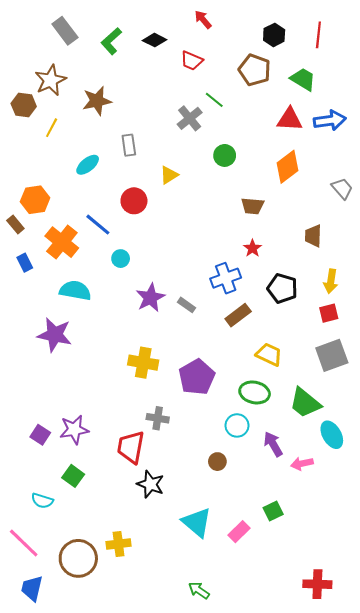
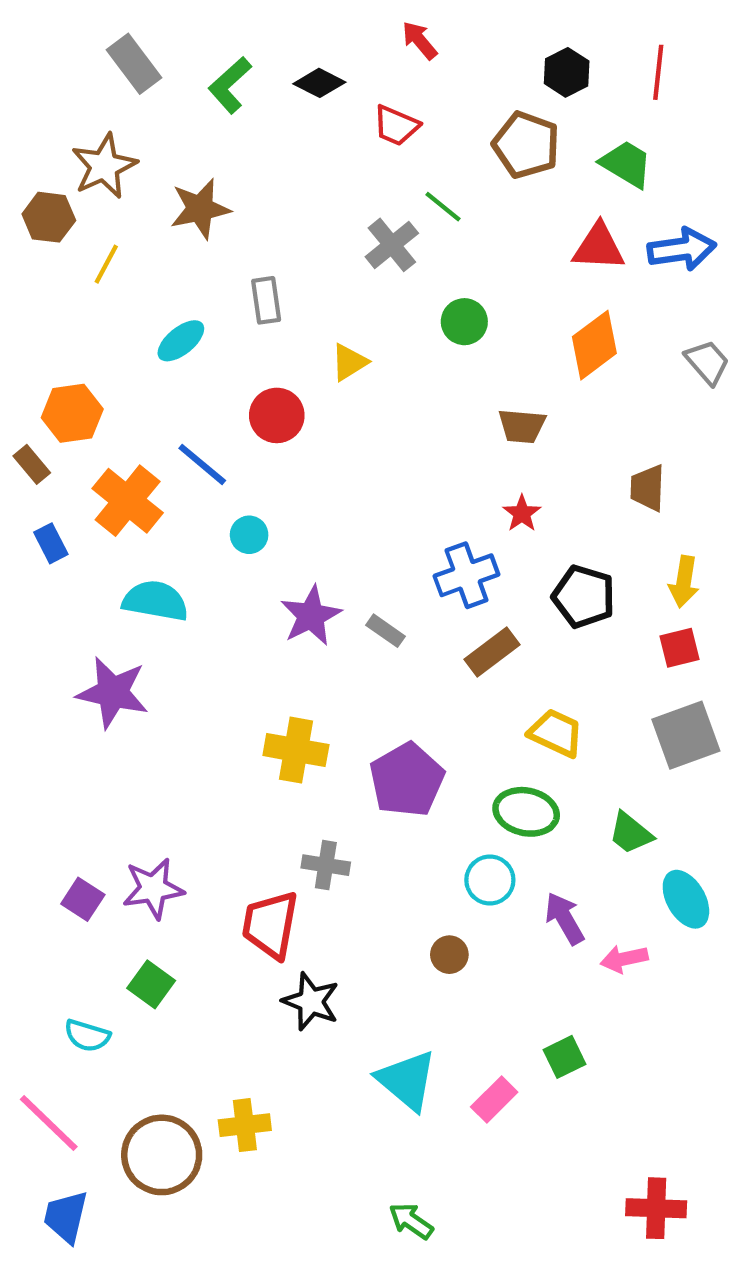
gray trapezoid: (342, 188) -> (707, 362), moved
green trapezoid: (305, 403) -> (631, 833), size x0.7

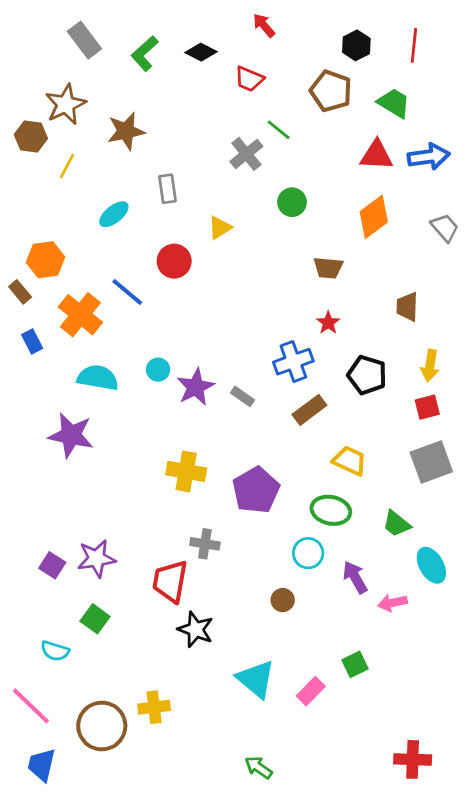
cyan circle: (249, 535) -> (158, 370), moved

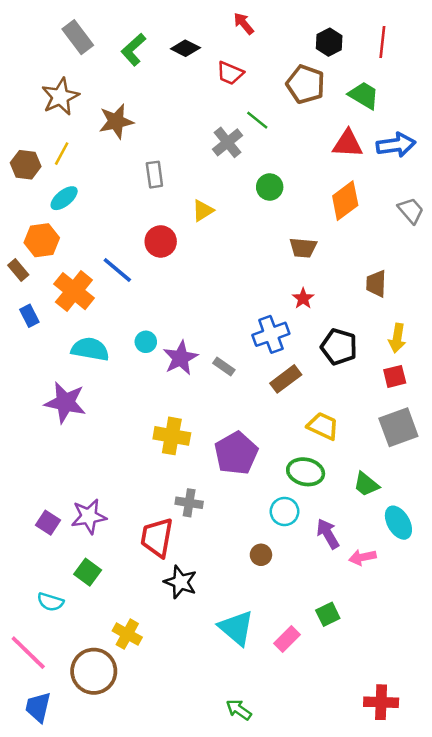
brown hexagon: (31, 137) -> (26, 165), moved
cyan ellipse: (114, 214) -> (64, 198), moved
yellow cross: (154, 707) -> (127, 634), moved, turned 36

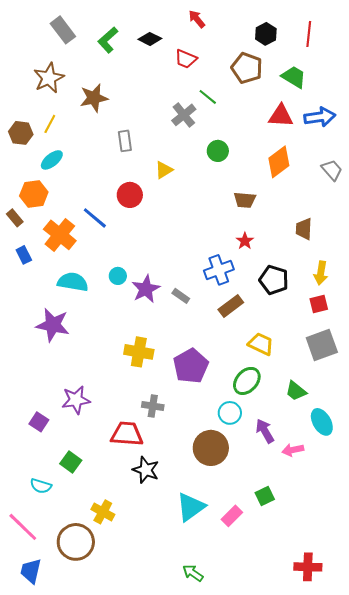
green ellipse: (306, 472) -> (247, 381), turned -60
purple star: (89, 516) -> (76, 400), moved
red trapezoid: (157, 537) -> (127, 434), turned 84
brown circle: (261, 555) -> (211, 448), size x2.0
cyan triangle: (236, 628) -> (191, 507), turned 44

